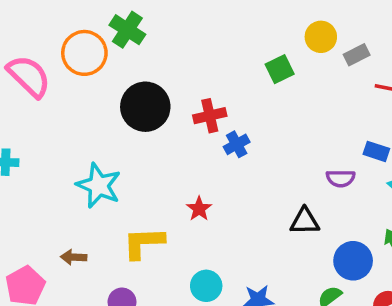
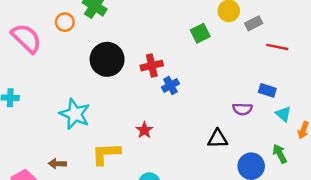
orange circle: (84, 53) -> (65, 22), size x0.6

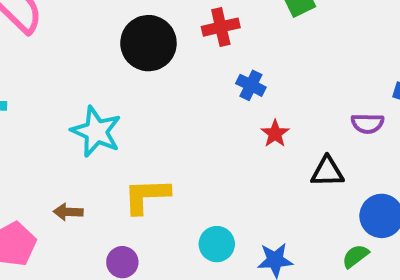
red cross: (152, 66) -> (221, 27), moved
blue cross: (170, 85) -> (251, 85), turned -35
red star: (144, 130) -> (275, 134), moved

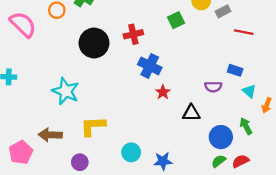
blue cross: (251, 85) -> (150, 66), size x1.5
brown arrow: (68, 212) -> (50, 135), size x1.5
green semicircle: (355, 256) -> (219, 161), moved

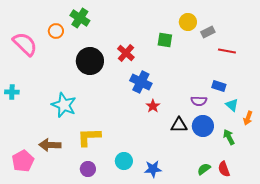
green square: (176, 20) -> (165, 40), turned 35
red cross: (133, 34) -> (126, 53), turned -36
blue circle: (221, 137) -> (203, 126), moved
red semicircle: (240, 161) -> (224, 169), turned -84
purple circle: (80, 162) -> (88, 169), moved

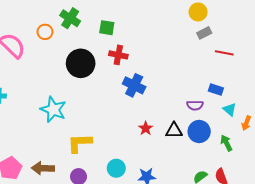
yellow circle: (188, 22) -> (198, 12), moved
green square: (165, 40) -> (107, 28), moved
red cross: (126, 53) -> (118, 55), turned -30
red star: (153, 106) -> (146, 128), moved
brown arrow: (50, 145) -> (43, 168), moved

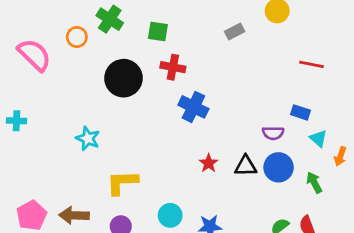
gray rectangle: (204, 33) -> (235, 31), moved
cyan star: (53, 109) -> (88, 139), size x0.7

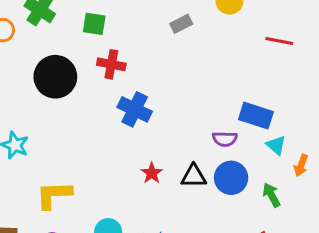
red line: (311, 64) -> (279, 41), moved
blue rectangle: (300, 112) -> (256, 116), size x1.5

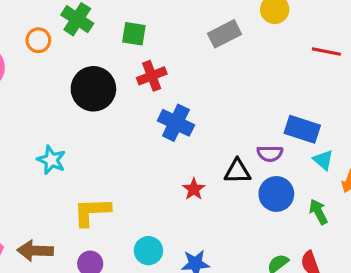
gray rectangle: (181, 24) -> (225, 34), size x1.4
red cross: (111, 64) -> (152, 76), turned -32
black triangle: (194, 176) -> (237, 171), moved

